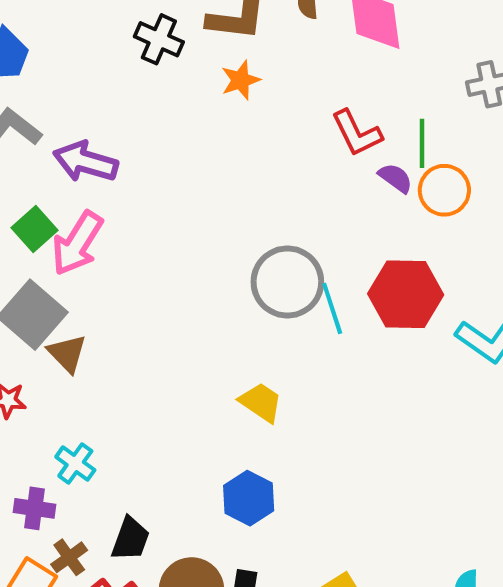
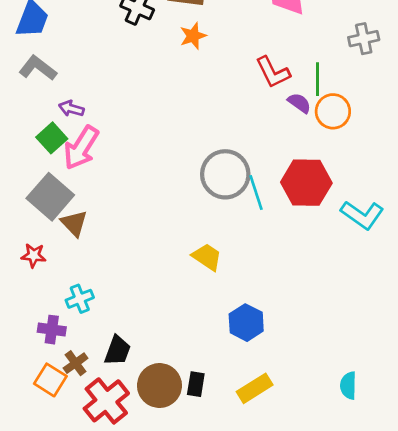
purple arrow: (85, 162) -> (71, 109), moved, size x0.6
cyan cross: (75, 463) -> (80, 299), turned 32
blue hexagon: (249, 498) -> (246, 323), moved

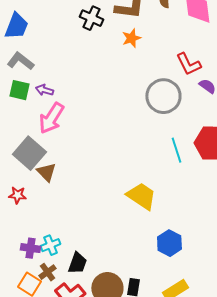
green square: (52, 138) -> (19, 90), moved, turned -35
gray circle: (225, 174) -> (163, 96), moved
yellow trapezoid: (207, 257) -> (141, 196), size x1.4
cyan cross: (80, 299) -> (50, 245), moved

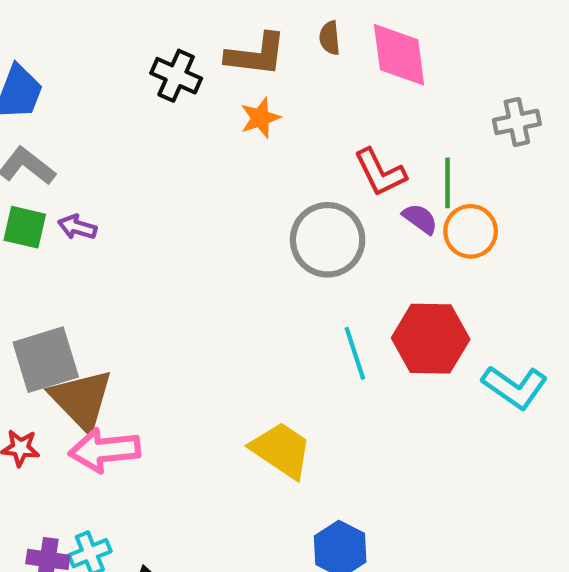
pink arrow: (51, 118) -> (105, 450), moved, turned 52
gray square: (29, 153) -> (46, 360), turned 32
brown triangle: (46, 172) -> (81, 400), size x1.6

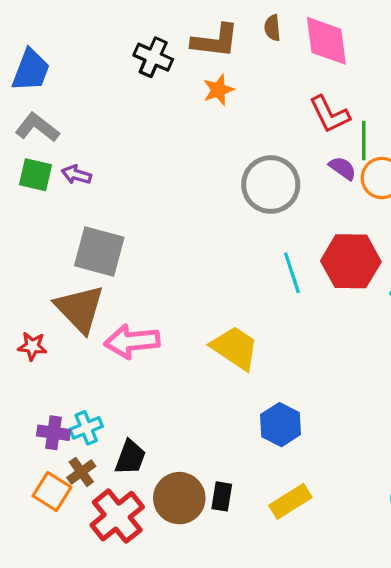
red L-shape: (380, 172) -> (330, 114), moved
gray square: (46, 360) -> (99, 252), moved, turned 32
pink arrow: (105, 450) -> (132, 341), moved

